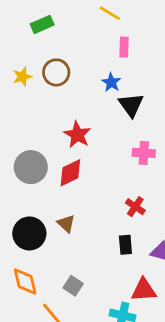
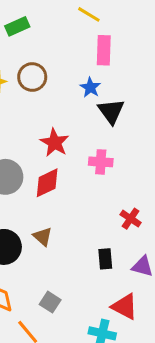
pink rectangle: (124, 47) -> (104, 50), size x1.4
pink cross: (144, 153) -> (101, 162), moved
red cross: (135, 207) -> (131, 219), moved
red triangle: (144, 290) -> (125, 307), turned 32

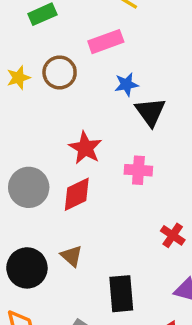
pink rectangle: (104, 50) -> (106, 42), moved, turned 68
blue star: (90, 87) -> (126, 84), turned 30
black rectangle: (105, 259) -> (121, 294), moved, size x1.5

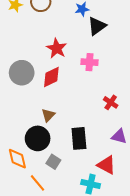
black triangle: (150, 112) -> (97, 26), turned 30
brown triangle: (72, 256) -> (48, 115), turned 32
black circle: (27, 268) -> (38, 138), moved

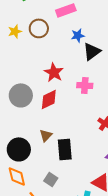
black circle: (38, 138) -> (19, 149), moved
black rectangle: (79, 138) -> (65, 149), moved

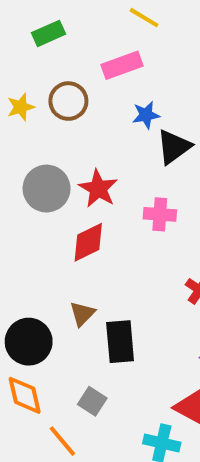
gray circle: (21, 95) -> (47, 189), moved

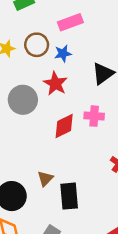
blue star: (146, 115) -> (63, 54), moved
red star: (98, 189) -> (55, 84), moved
red diamond: (88, 242) -> (64, 126), moved

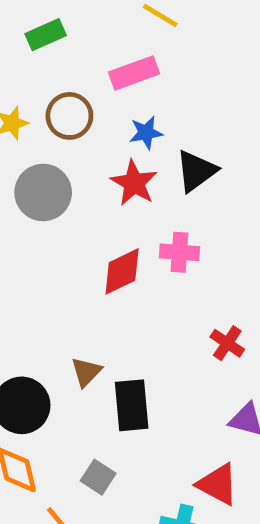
blue star: (63, 54) -> (146, 133), moved
red star: (55, 84) -> (134, 183), moved
gray circle: (23, 100) -> (43, 192), moved

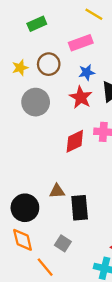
brown triangle: (86, 372) -> (57, 191), turned 42

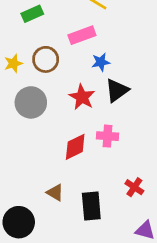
blue star: (87, 72) -> (101, 62), moved
brown triangle: (57, 191) -> (55, 193), moved, turned 35
black rectangle: (80, 208) -> (91, 206), moved

